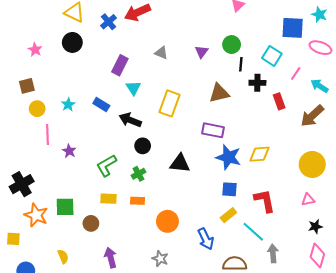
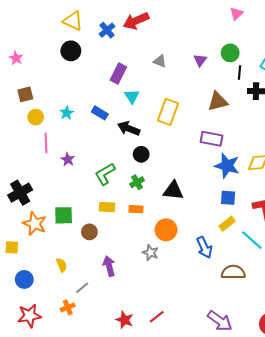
pink star: (35, 50) -> (16, 58), moved
black triangle: (180, 163) -> (173, 191), moved
gray star: (160, 259) -> (150, 253), moved

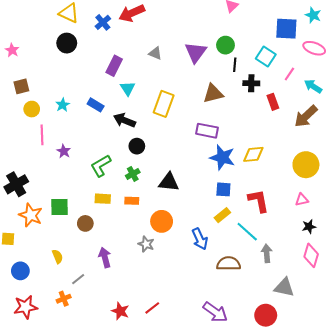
purple triangle: (200, 60) -> (196, 52), size x1.6

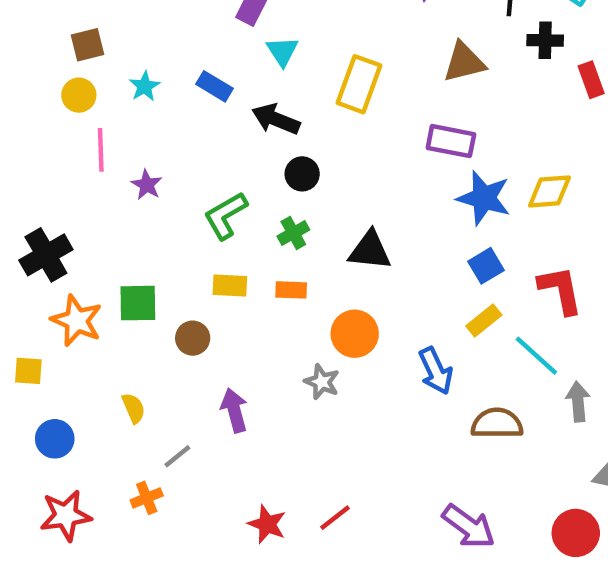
brown square: (21, 86) -> (88, 45), moved
blue square: (223, 189) -> (486, 266), turned -35

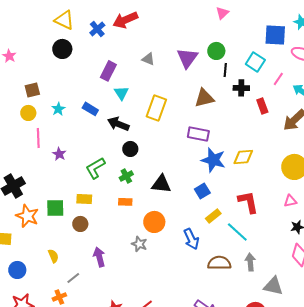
blue square: (486, 266) -> (202, 191), moved
yellow rectangle: (230, 286) -> (84, 199), moved
gray arrow: (578, 402) -> (250, 262), moved

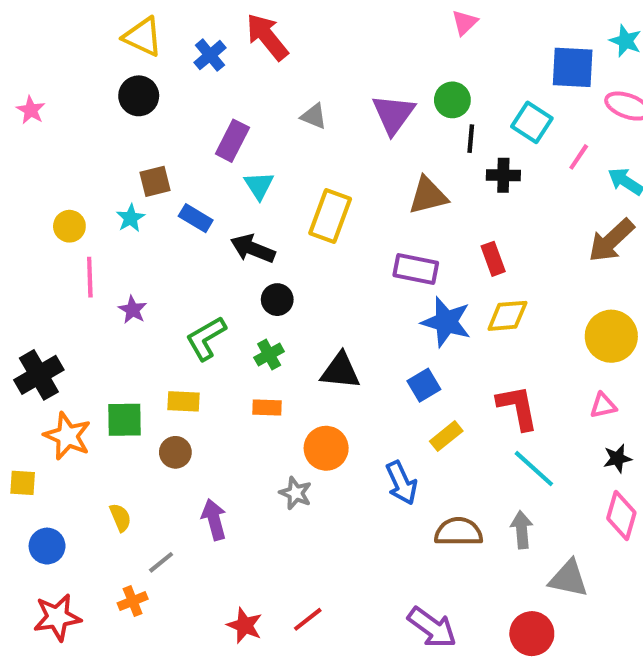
red arrow: (125, 20) -> (267, 37), turned 75
brown square: (32, 90) -> (155, 181), moved
red rectangle: (262, 106) -> (493, 259), moved
cyan line: (237, 232) -> (534, 469), moved

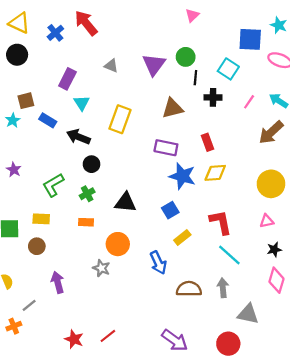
pink line: (579, 157) -> (249, 102), moved

